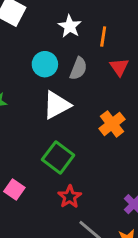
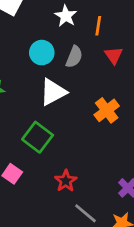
green square: (58, 157) -> (38, 137), moved

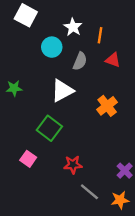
cyan circle: (42, 53) -> (52, 47), moved
red triangle: (114, 55) -> (113, 60), turned -35
red star: (66, 181) -> (73, 165), turned 30

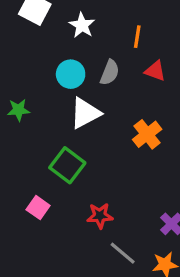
white star: (73, 27) -> (82, 25), moved
cyan circle: (52, 47) -> (71, 74), moved

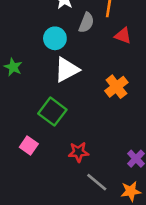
gray semicircle: (110, 73) -> (86, 23), moved
green star: (19, 110) -> (13, 67), turned 30

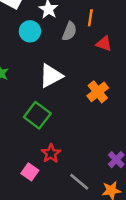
cyan circle: (55, 38) -> (30, 31), moved
pink square: (29, 145) -> (30, 172), moved
red star: (78, 152) -> (51, 153), moved, turned -30

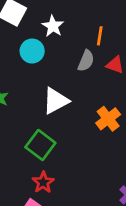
gray semicircle: (69, 31) -> (86, 61), moved
red star: (51, 153) -> (43, 182), moved

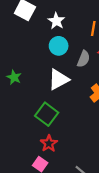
cyan circle: (32, 51) -> (59, 46), moved
gray semicircle: (86, 61) -> (83, 59), moved

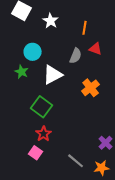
cyan circle: (59, 46) -> (33, 52), moved
green star: (14, 77) -> (22, 72), moved

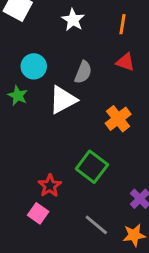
white star: (51, 21) -> (73, 20), moved
orange line: (85, 28) -> (122, 24), moved
gray semicircle: (76, 56) -> (83, 72), moved
green square: (42, 107) -> (92, 167), moved

